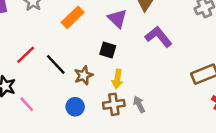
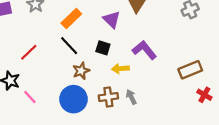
purple L-shape: (158, 37) -> (144, 50), moved
black line: (56, 64) -> (69, 46), moved
yellow arrow: (117, 79) -> (120, 69), moved, turned 77
blue circle: (75, 107) -> (73, 99), size x1.6

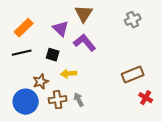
black line: (69, 46) -> (22, 53), turned -60
purple L-shape: (144, 50) -> (85, 43), moved
brown star: (81, 71) -> (41, 82), moved

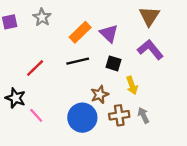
purple triangle: (61, 29) -> (109, 33), moved
yellow arrow: (69, 74) -> (132, 85), turned -105

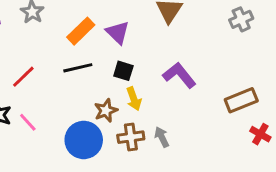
purple L-shape: (150, 50) -> (179, 75), moved
yellow arrow: (132, 85) -> (134, 99), moved
pink line: (36, 115) -> (28, 122), moved

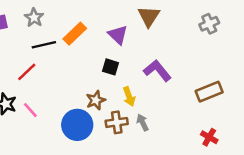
purple triangle: (118, 33) -> (118, 35), moved
black line: (78, 68) -> (44, 45), moved
yellow arrow: (134, 99) -> (129, 97), moved
red cross: (260, 134) -> (209, 137), moved

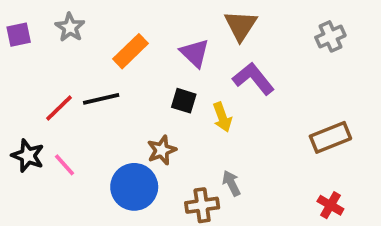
black line: (44, 45) -> (101, 99), moved
purple L-shape: (157, 71) -> (253, 79), moved
yellow arrow: (129, 97) -> (222, 117), moved
brown cross: (117, 122) -> (202, 205), moved

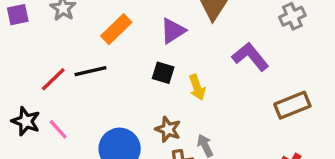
purple triangle: (195, 53) -> (173, 31), turned 44
purple L-shape: (253, 79) -> (250, 57), moved
brown star: (162, 150) -> (168, 129), moved, turned -30

